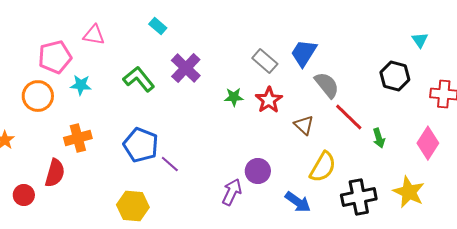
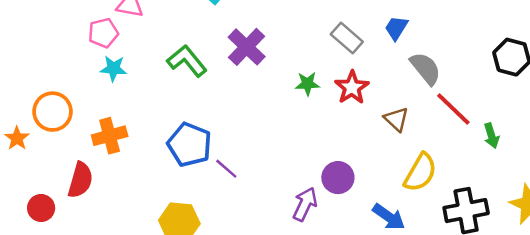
blue trapezoid: (304, 53) -> (396, 28), size x0.7
pink pentagon: (55, 57) -> (103, 33), moved, size x0.7
orange circle: (38, 96) -> (52, 112), moved

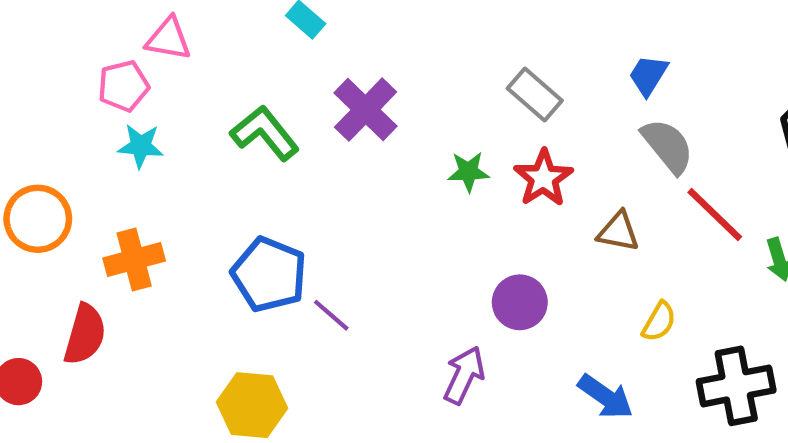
blue trapezoid: (396, 28) -> (648, 75), moved
brown triangle: (396, 119) -> (618, 232), turned -32
yellow semicircle: (420, 172) -> (659, 322), size x0.6
purple circle: (338, 178) -> (520, 302), moved

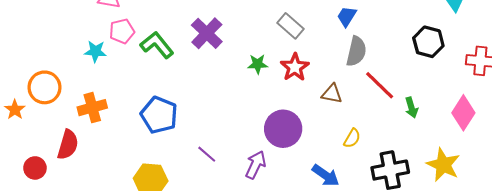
pink pentagon: (123, 86) -> (122, 31), moved
gray semicircle: (668, 146) -> (356, 51), turned 52
purple circle: (520, 302) -> (283, 129), size x1.4
purple line: (331, 315) -> (207, 154), moved

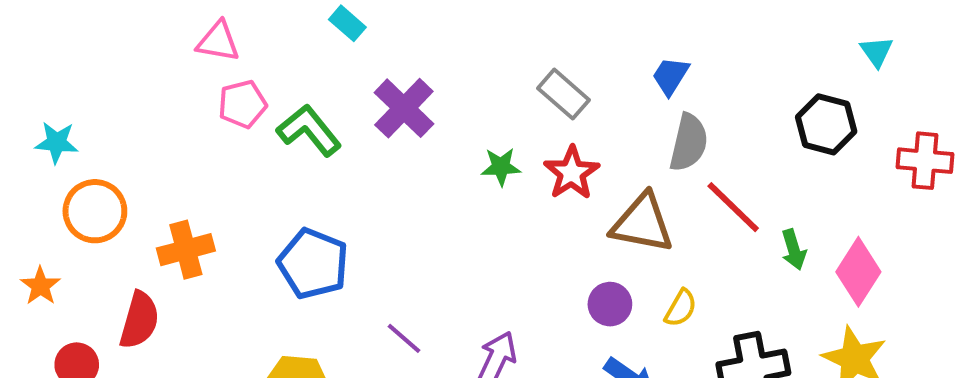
cyan star: (95, 51) -> (57, 143), moved
brown triangle: (332, 94) -> (642, 223), size x1.6
orange star: (15, 110) -> (40, 286), moved
pink diamond: (463, 113) -> (858, 272), moved
purple circle: (283, 129) -> (610, 304), moved, size x0.6

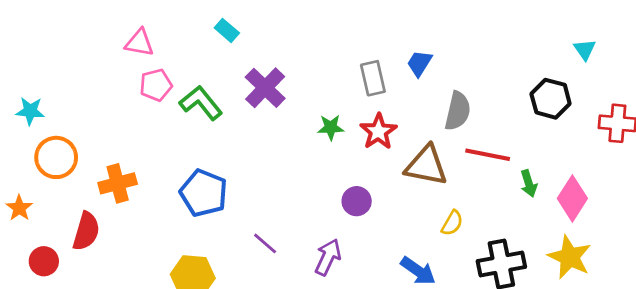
blue trapezoid: (671, 76) -> (419, 63), moved
gray rectangle: (563, 94) -> (373, 78), turned 36
red line: (733, 207) -> (488, 155), turned -33
purple circle: (610, 304) -> (357, 201), moved

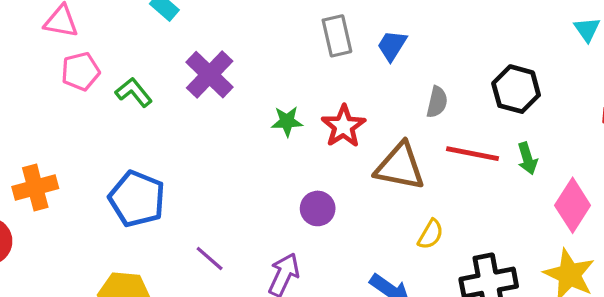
gray rectangle: (373, 78) -> (337, 36), moved
black hexagon: (551, 99) -> (516, 89), moved
green L-shape: (201, 103) -> (134, 92), size x0.7
gray semicircle: (458, 111) -> (437, 102), size x0.7
green arrow: (529, 183) -> (527, 158), moved

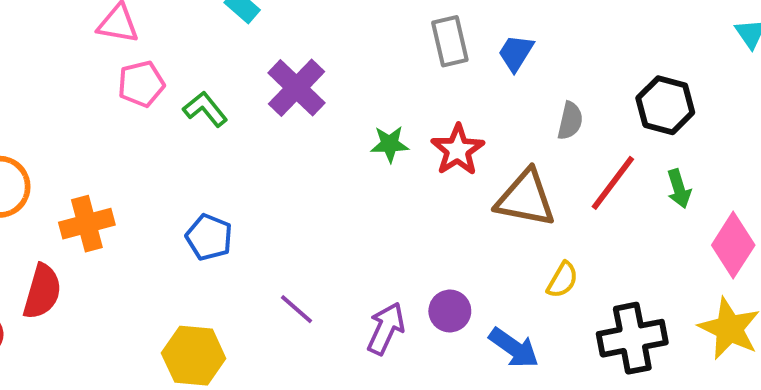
red line: (473, 154) -> (613, 183), turned -64
blue pentagon: (137, 199) -> (209, 237), size x0.7
purple circle: (318, 208) -> (450, 311), moved

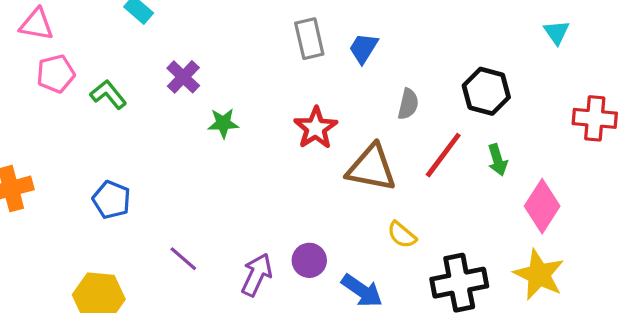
purple cross: (296, 88) -> (183, 77), size x0.7
green star: (390, 144) -> (223, 123), moved
yellow semicircle: (562, 280) -> (402, 235), turned 100

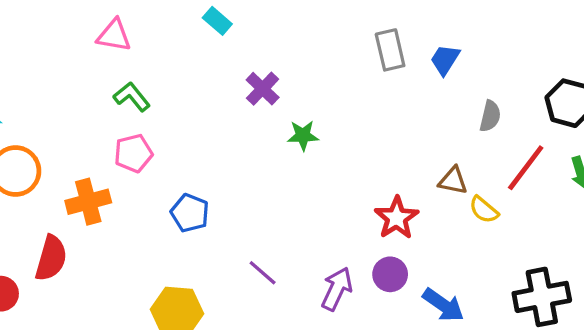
pink pentagon: (56, 74) -> (133, 153), moved
green L-shape: (108, 94) -> (132, 97), moved
red star: (316, 128) -> (397, 218), moved
brown triangle: (371, 168) -> (453, 181), size x0.6
yellow semicircle: (402, 235) -> (484, 210), moved

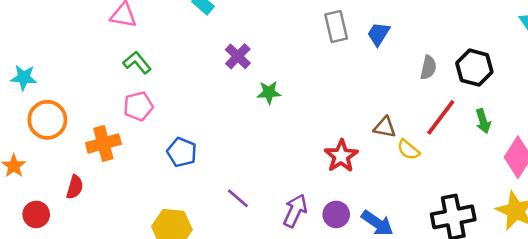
gray semicircle: (490, 116) -> (428, 68), moved
red semicircle: (51, 258) -> (75, 187), size x0.7
purple circle: (390, 274) -> (336, 214), moved

